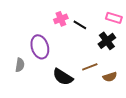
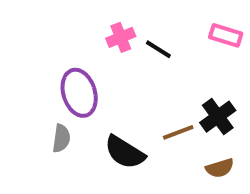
black cross: (107, 41) -> (218, 117), moved
gray semicircle: (20, 65) -> (61, 138), moved
brown semicircle: (110, 77) -> (220, 168), moved

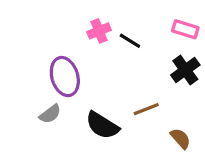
black cross: (218, 117) -> (185, 70), moved
gray semicircle: (61, 138) -> (50, 114), turned 45
brown semicircle: (220, 168) -> (180, 138), turned -115

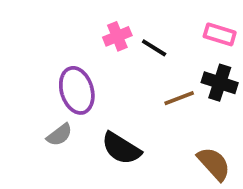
black cross: (185, 70) -> (220, 83), turned -36
brown line: (146, 109) -> (179, 98), moved
brown semicircle: (180, 138) -> (214, 164), size x1.4

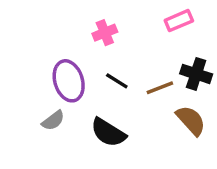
pink rectangle: (220, 34) -> (179, 21), moved, turned -40
black line: (154, 48) -> (117, 81), moved
brown semicircle: (214, 164) -> (191, 120), moved

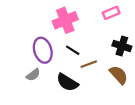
pink cross: (105, 33) -> (65, 20), size x1.6
brown line: (160, 88) -> (89, 64), moved

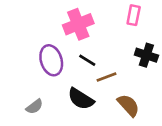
pink rectangle: (111, 13) -> (134, 15), turned -56
gray semicircle: (33, 75) -> (34, 107), moved
brown semicircle: (119, 75) -> (128, 105), moved

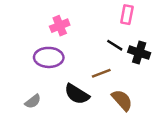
pink cross: (78, 24) -> (60, 26), moved, size x0.7
purple ellipse: (51, 60) -> (49, 57), turned -72
black line: (87, 60) -> (115, 45), moved

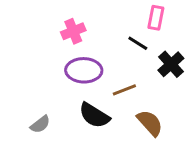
black line: (115, 45) -> (138, 43), moved
black cross: (139, 53) -> (171, 64), turned 30
purple ellipse: (49, 57) -> (84, 70), moved

